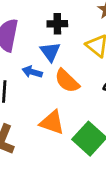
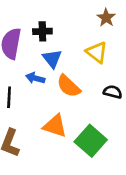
black cross: (57, 24) -> (42, 31), moved

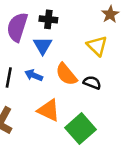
blue triangle: (52, 59) -> (43, 46), moved
blue arrow: (35, 78) -> (34, 75), moved
black semicircle: (113, 92) -> (92, 83), moved

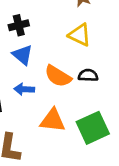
green square: (80, 129) -> (93, 128), turned 36

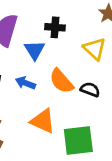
black cross: (19, 25) -> (55, 27), moved

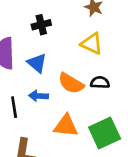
black cross: (55, 27) -> (41, 25), moved

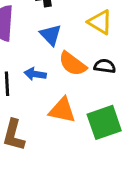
blue triangle: (37, 63) -> (51, 35), moved

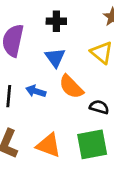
black semicircle: (105, 66) -> (99, 107), moved
orange triangle: (62, 110) -> (49, 145), moved

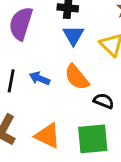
blue triangle: (55, 58) -> (73, 35), moved

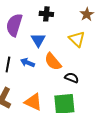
blue triangle: (73, 35) -> (38, 40), moved

